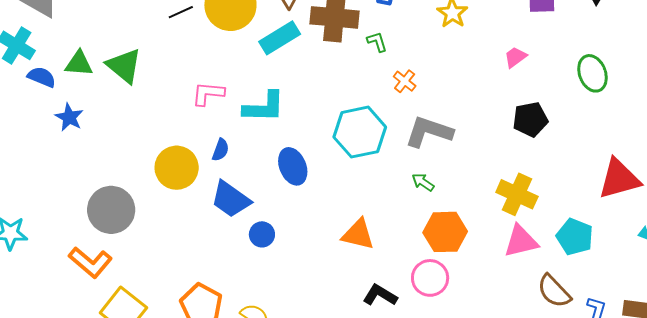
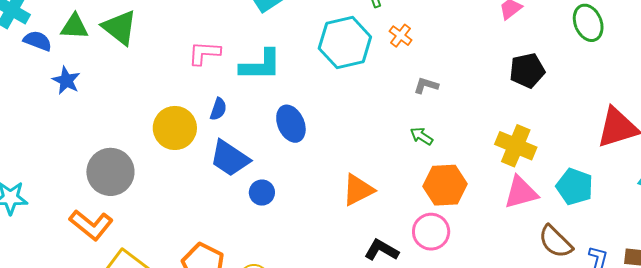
cyan hexagon: (360, 132) -> (345, 43), moved
gray L-shape: (429, 132) -> (426, 85), size x0.5
orange triangle: (358, 234) -> (358, 190), turned -39

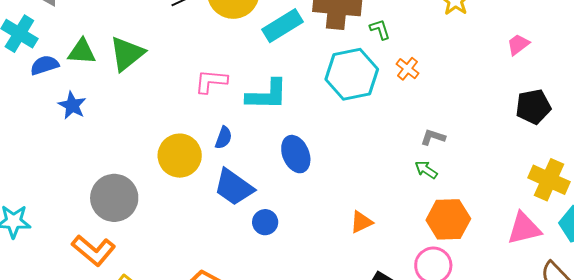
green triangle: (120, 27) -> (127, 54), turned 42
blue semicircle: (38, 41) -> (45, 65), turned -40
gray L-shape: (426, 85) -> (433, 137), moved
yellow cross: (516, 146) -> (549, 180), moved
orange triangle: (358, 190) -> (361, 222), size x0.7

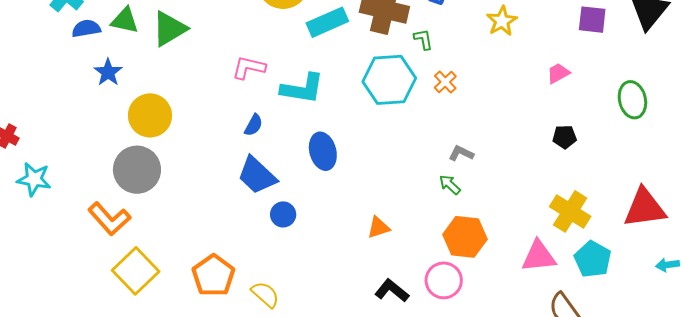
black pentagon: (533, 107) -> (565, 137), size x0.7
yellow circle: (180, 156) -> (150, 115), moved

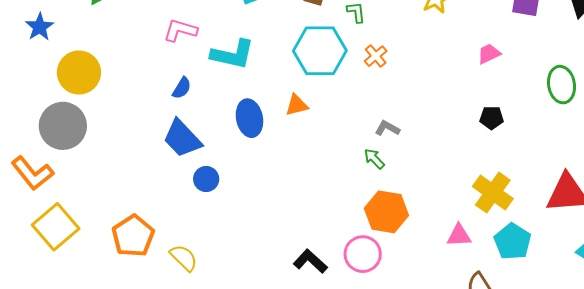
orange triangle: (378, 227) -> (297, 105), moved
pink triangle: (539, 256) -> (459, 235), size x0.7

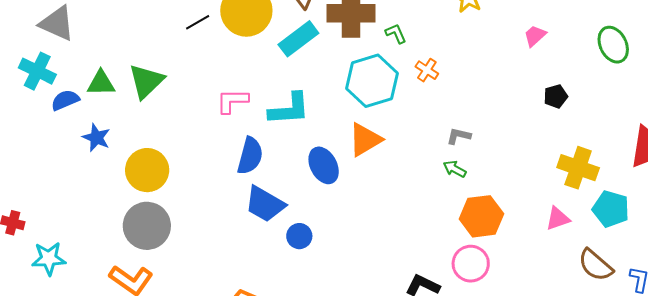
blue semicircle: (182, 88) -> (250, 156), size x1.6
orange triangle: (297, 105) -> (365, 140), size x1.5

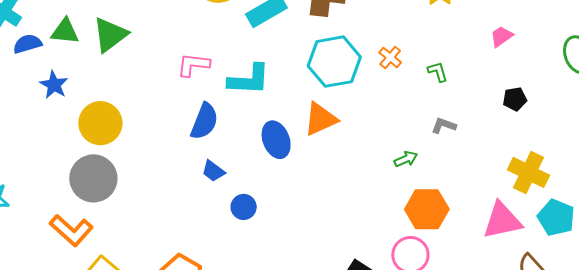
green L-shape: (396, 33) -> (438, 72), moved
gray L-shape: (459, 136) -> (444, 126), moved
green arrow: (455, 169) -> (406, 159), turned 120
blue trapezoid: (265, 204) -> (213, 171), size x0.6
pink triangle: (558, 218) -> (502, 220), size x1.6

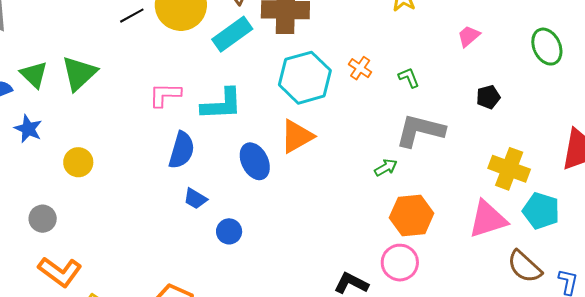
green triangle: (65, 31) -> (34, 74), turned 44
yellow circle: (100, 123) -> (78, 162), size x0.7
gray L-shape: (444, 126) -> (420, 131), size x2.0
gray circle: (93, 178) -> (43, 219), moved, size x0.6

